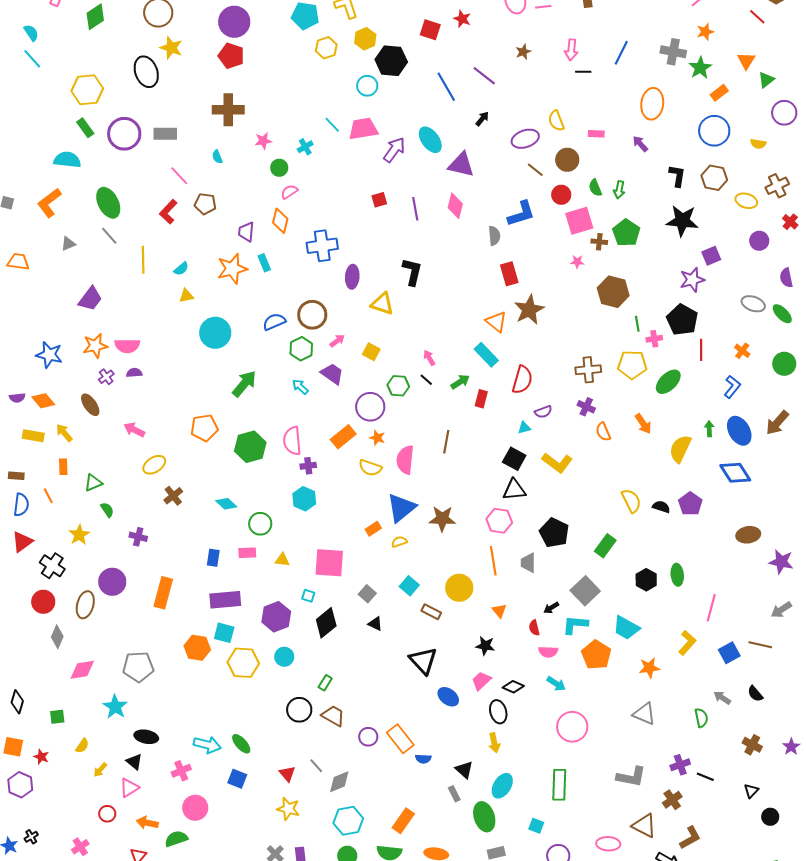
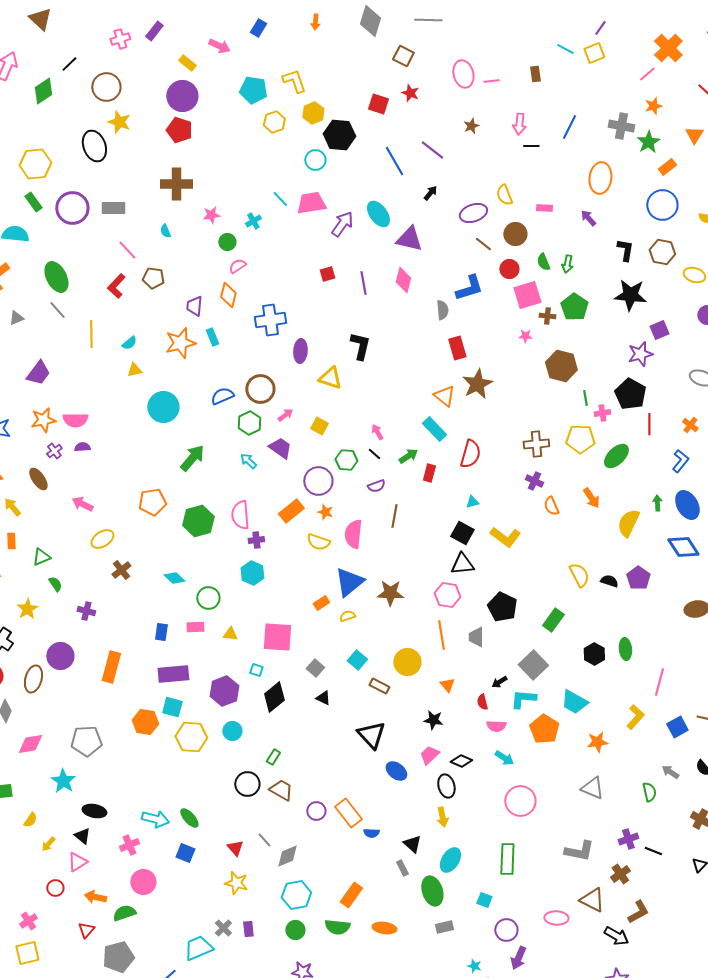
purple semicircle: (543, 412) -> (376, 486), moved

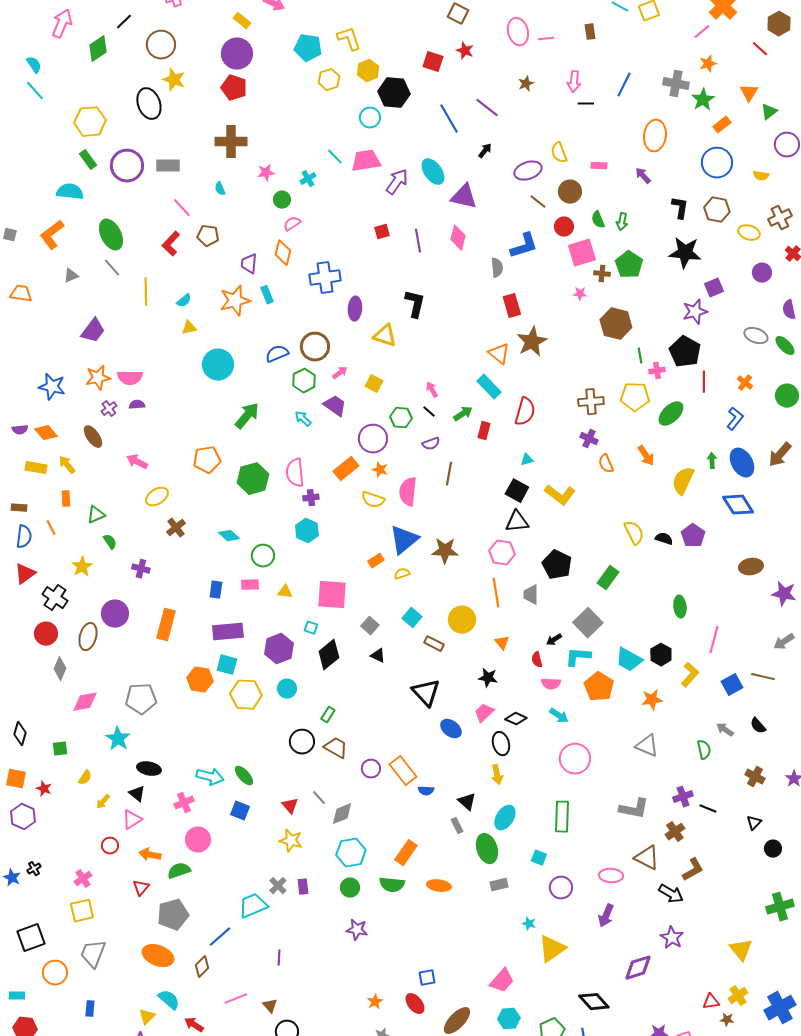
black hexagon: (594, 654) -> (661, 655), moved
purple arrow: (518, 958) -> (606, 916), moved

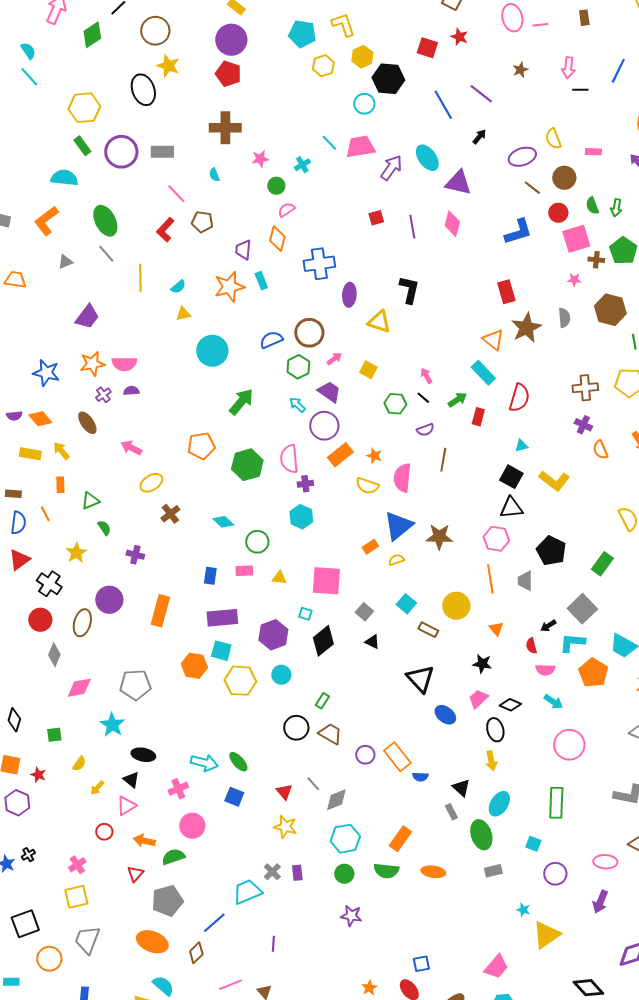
gray semicircle: (497, 268) -> (564, 318), moved
purple circle: (373, 439) -> (324, 426), moved

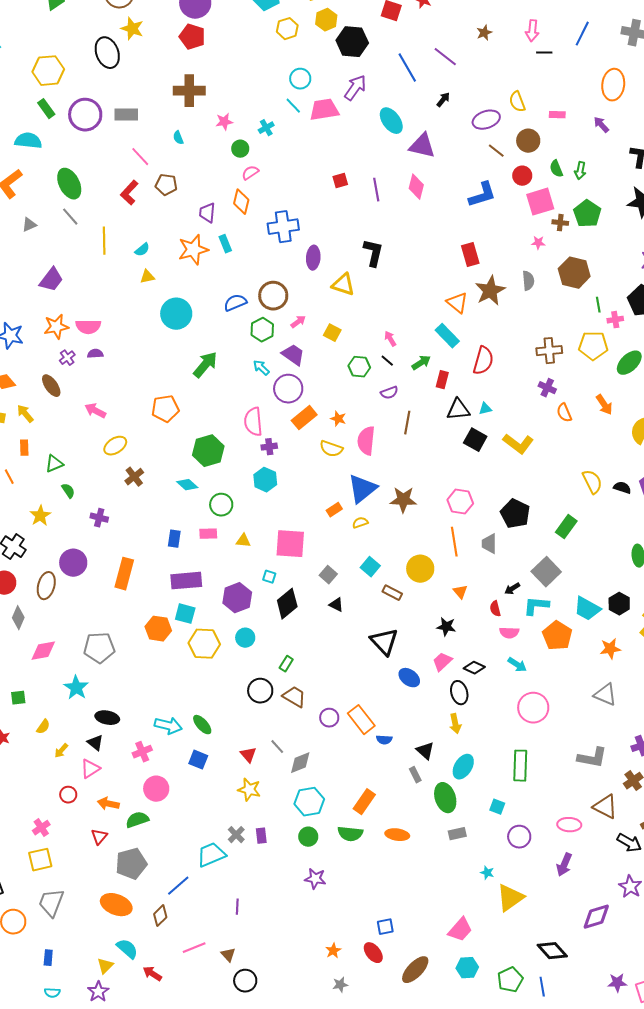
cyan circle: (364, 104) -> (300, 79), moved
purple arrow: (391, 168) -> (355, 88), moved
green hexagon: (247, 465) -> (208, 451), moved
black triangle: (511, 508) -> (458, 410), moved

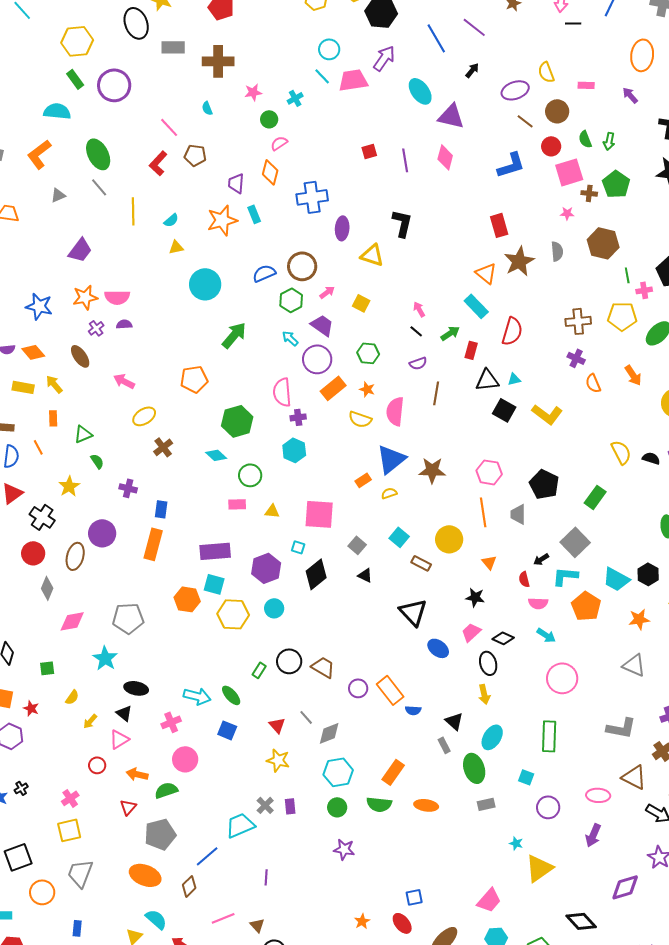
gray rectangle: (126, 115) -> (173, 47), moved
green hexagon: (359, 367) -> (368, 353), moved
blue rectangle: (174, 539) -> (161, 509), moved
green rectangle: (286, 664) -> (259, 670), moved

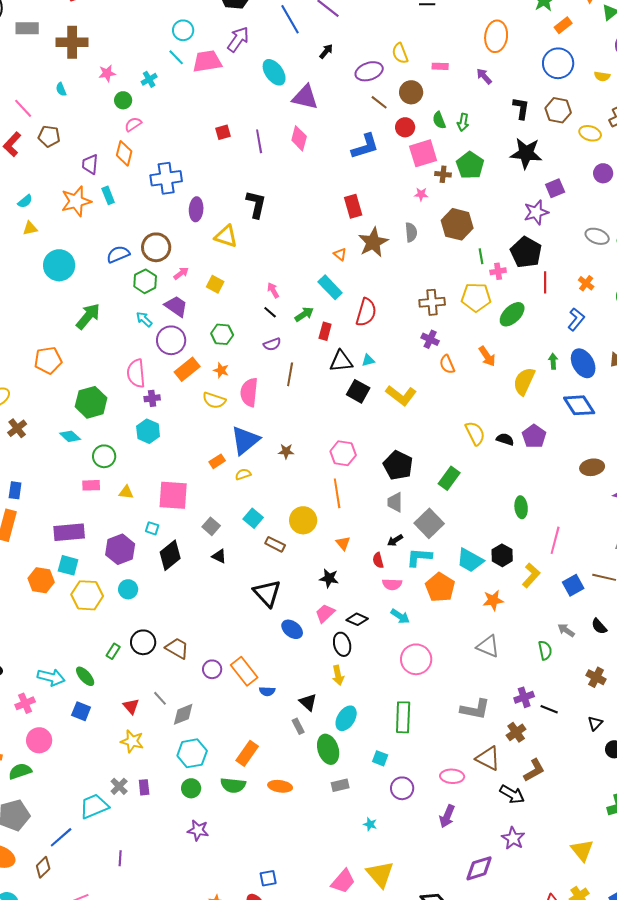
orange triangle: (486, 273) -> (340, 254), size x0.6
brown star: (432, 470) -> (286, 451), size x0.6
gray trapezoid: (518, 514) -> (395, 502), moved
yellow triangle: (539, 868) -> (380, 874), moved, turned -36

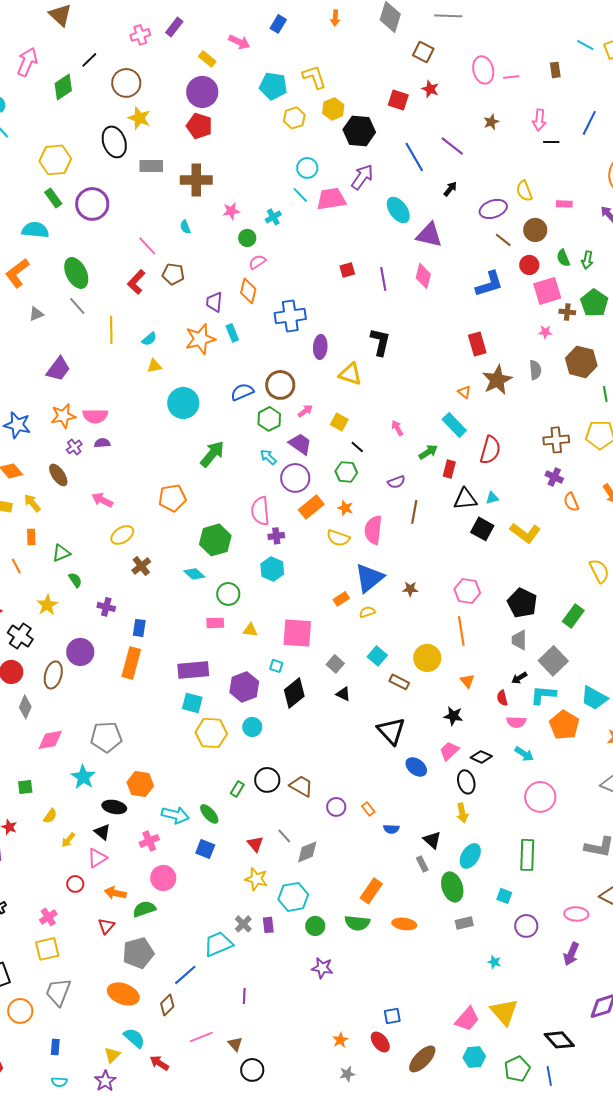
black line: (270, 312) -> (357, 447), moved
orange hexagon: (41, 580) -> (140, 784), moved
orange rectangle: (244, 671) -> (368, 809), size x0.5
cyan hexagon: (192, 753) -> (293, 897), moved

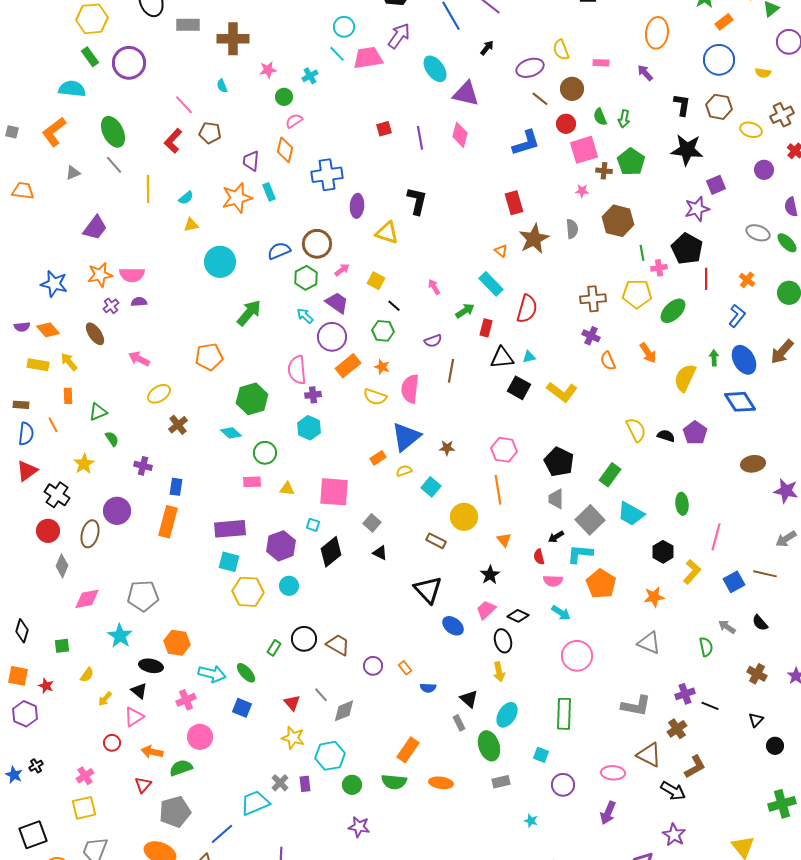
cyan square: (377, 656) -> (431, 487), moved
cyan trapezoid: (594, 698) -> (631, 514), moved
black star: (453, 716) -> (490, 575), turned 30

